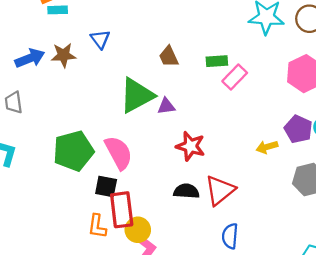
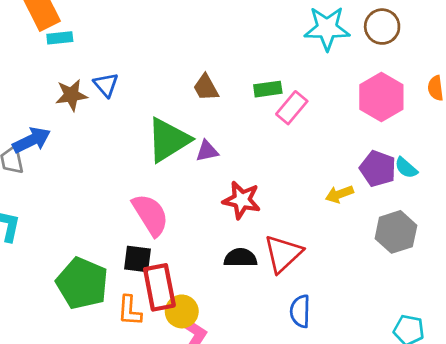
blue triangle: (100, 39) -> (106, 85), moved
blue arrow: (30, 58) -> (32, 140), moved
green pentagon: (73, 151) -> (82, 283), moved, turned -30

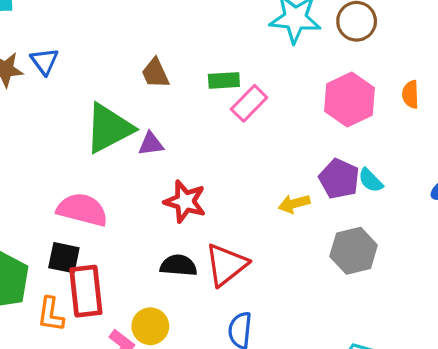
pink semicircle: (150, 215) -> (82, 210), turned -48
yellow circle: (182, 311) -> (150, 326), moved

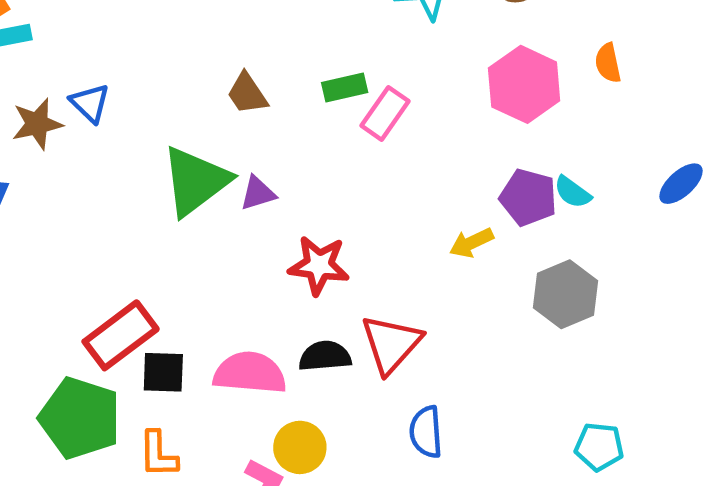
pink semicircle: (82, 210) -> (250, 373), moved
red rectangle: (86, 291) -> (121, 335), moved, turned 69

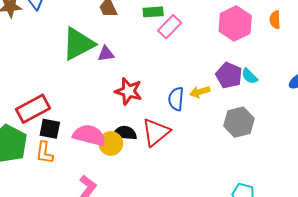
blue semicircle: (426, 432) -> (176, 99), moved
yellow circle: (300, 447) -> (111, 143), moved
orange L-shape: (158, 454) -> (44, 153), moved

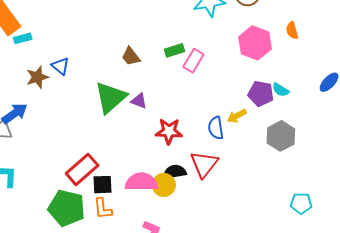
purple triangle: (106, 54) -> (139, 101), turned 42

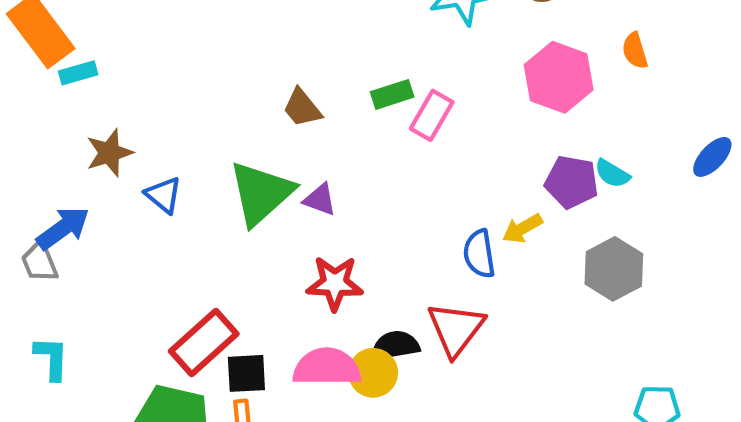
blue triangle: (60, 66) -> (164, 195), moved
red star: (169, 131) -> (335, 283), moved

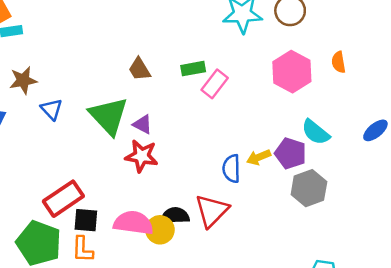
cyan semicircle: (612, 174) -> (316, 132), size x1.4
purple pentagon: (572, 182) -> (291, 153), moved
green triangle: (261, 193) -> (109, 116), turned -39
red star: (335, 283) -> (142, 156), moved

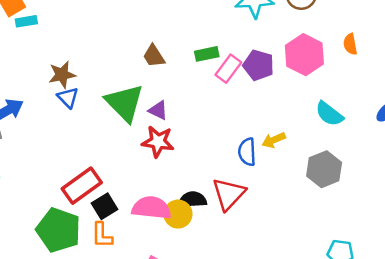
brown star: (23, 80) -> (62, 75), moved
purple pentagon: (291, 153) -> (259, 65), moved
black square: (86, 220) -> (105, 206), turned -35

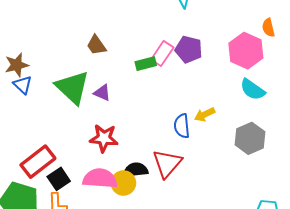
green rectangle: (207, 54) -> (146, 64), moved
pink hexagon: (304, 55) -> (246, 51), moved
red star: (158, 142) -> (104, 138), moved

